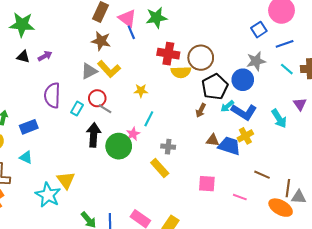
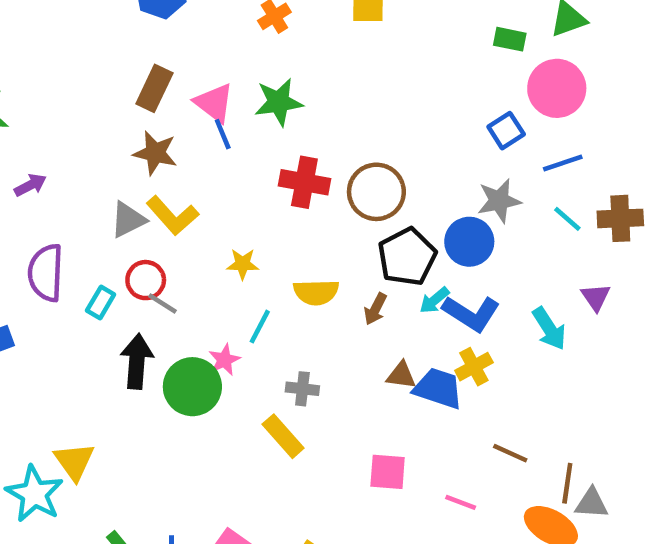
yellow semicircle: (181, 72) -> (316, 292), moved

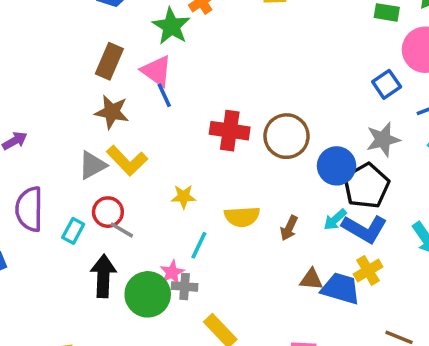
green star: (279, 102) -> (171, 26), moved, turned -30
blue circle: (469, 242) -> (337, 166), moved
black pentagon: (407, 257) -> (366, 186), moved
gray cross: (302, 389) -> (185, 287), moved

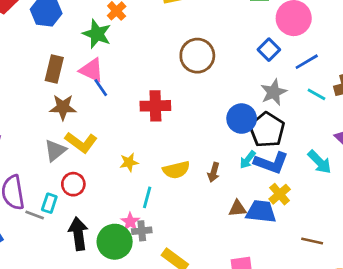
brown circle: (286, 136) -> (197, 56), moved
gray line: (122, 230) -> (35, 215), moved

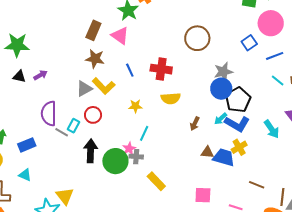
blue line: (101, 88) -> (130, 70), moved
gray star: (274, 92) -> (223, 72), moved
yellow semicircle: (176, 170) -> (171, 98), moved

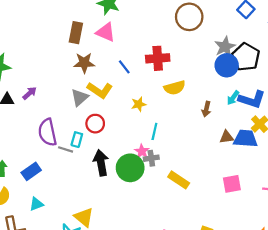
black pentagon: (238, 100) -> (246, 57), moved
cyan triangle: (25, 175) -> (36, 204), turned -32

